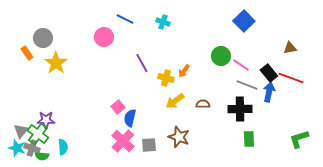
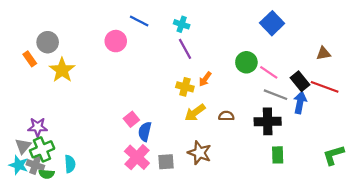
purple line: (142, 63) -> (185, 49), moved
purple star: (46, 120) -> (38, 127), moved
green cross: (38, 134) -> (42, 149), turned 30

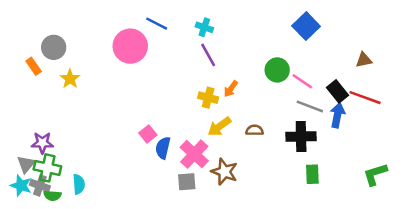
pink circle: (116, 41) -> (130, 46), size x1.4
yellow star: (62, 70) -> (70, 79), size x0.7
green cross: (42, 149) -> (47, 168), turned 35
pink cross: (137, 157) -> (194, 154), moved

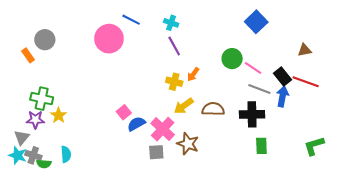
yellow star: (70, 79) -> (59, 115), moved
brown semicircle: (255, 130) -> (213, 109), size x1.5
blue semicircle: (163, 148) -> (136, 124), turned 48
green cross: (47, 168) -> (42, 99), moved

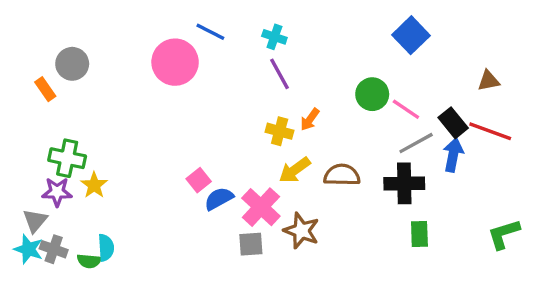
gray line: (259, 89) -> (416, 143), turned -50
green semicircle: (44, 164) -> (89, 261), moved

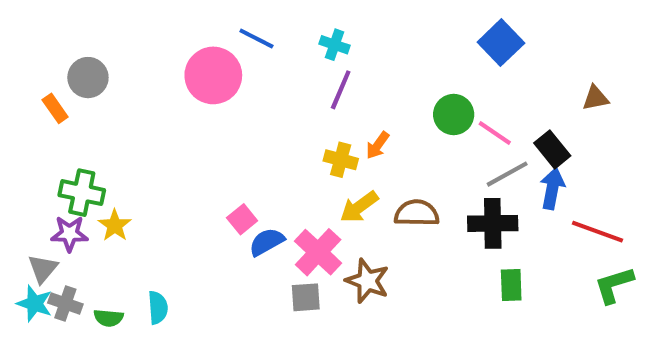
purple line: (280, 74) -> (341, 90), turned 52
red line: (490, 131) -> (597, 232), moved
cyan semicircle: (106, 248) -> (158, 308), moved

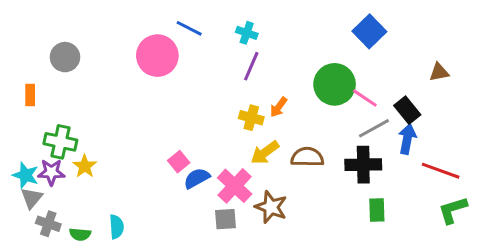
orange rectangle: (55, 108) -> (30, 95), moved, turned 35
green circle: (454, 115) -> (335, 84), size x1.4
cyan star: (35, 304) -> (26, 175), moved

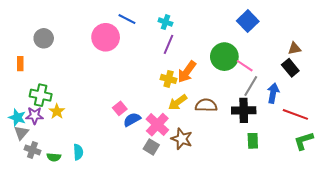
orange arrow: (279, 107) -> (187, 72), size x1.6
black rectangle: (407, 110) -> (290, 68), moved
gray line: (374, 128) -> (251, 86), turned -30
gray square: (226, 219) -> (151, 147), turned 35

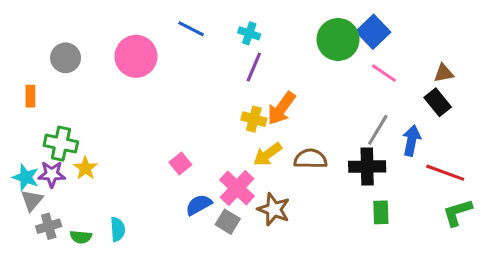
pink circle: (106, 37) -> (136, 56), moved
green circle: (224, 57) -> (338, 39), moved
pink line: (245, 66) -> (384, 73), moved
blue semicircle: (132, 120) -> (199, 205), moved
gray cross: (32, 150) -> (49, 226), turned -35

